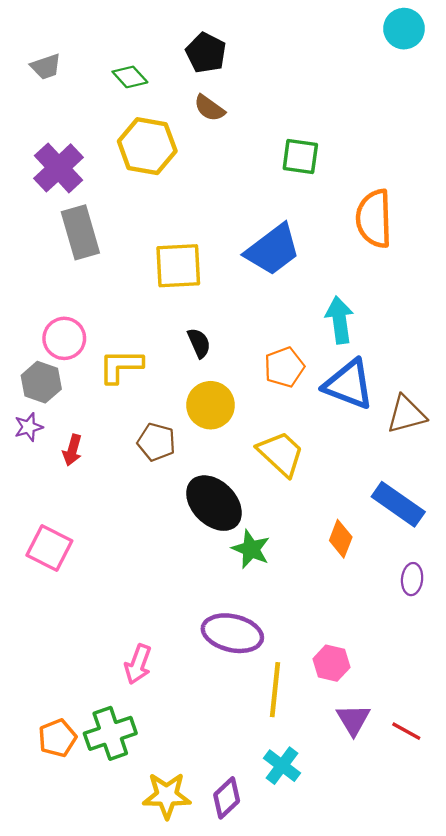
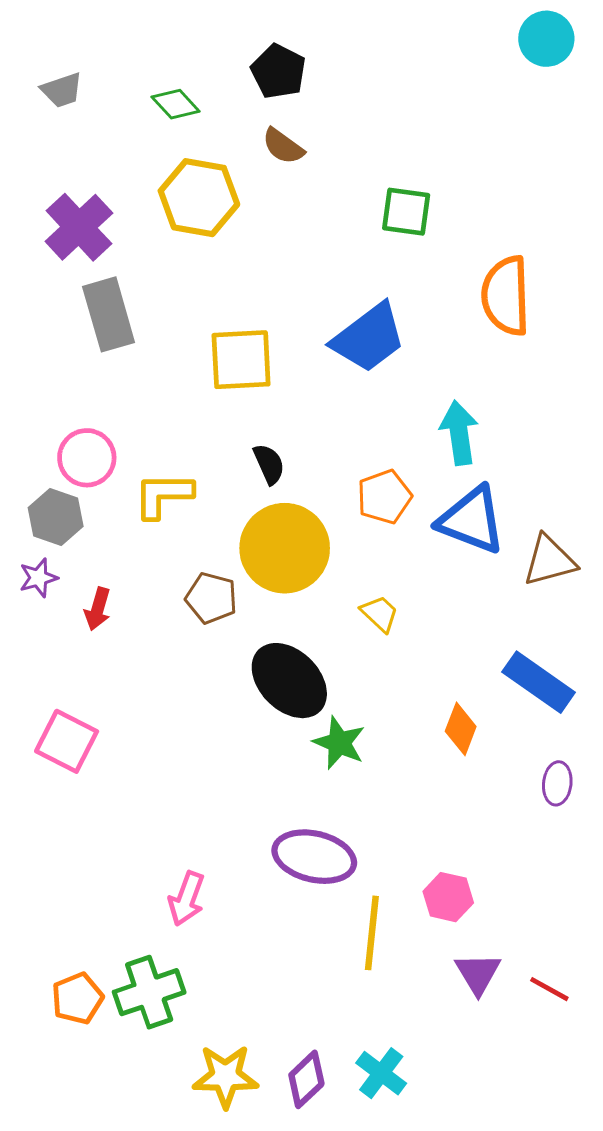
yellow circle: (211, 405) -> (285, 548), size x1.4
yellow trapezoid: (281, 454) -> (380, 614), size x0.6
cyan cross: (282, 766) -> (381, 1073), moved

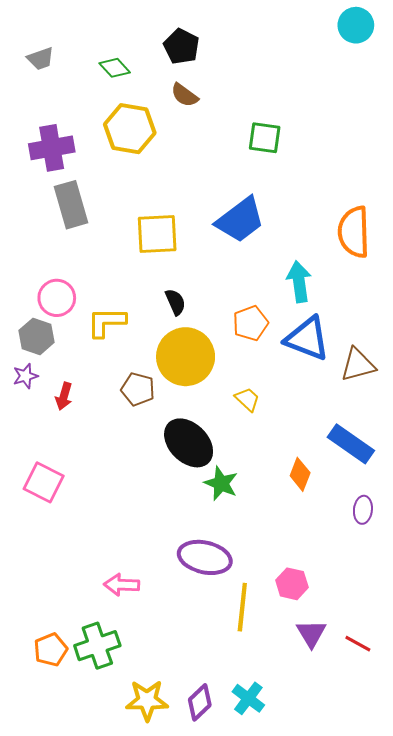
purple cross: (79, 227) -> (52, 148), turned 33
orange semicircle: (506, 296) -> (354, 232), moved
pink arrow: (186, 899) -> (122, 585), turned 72

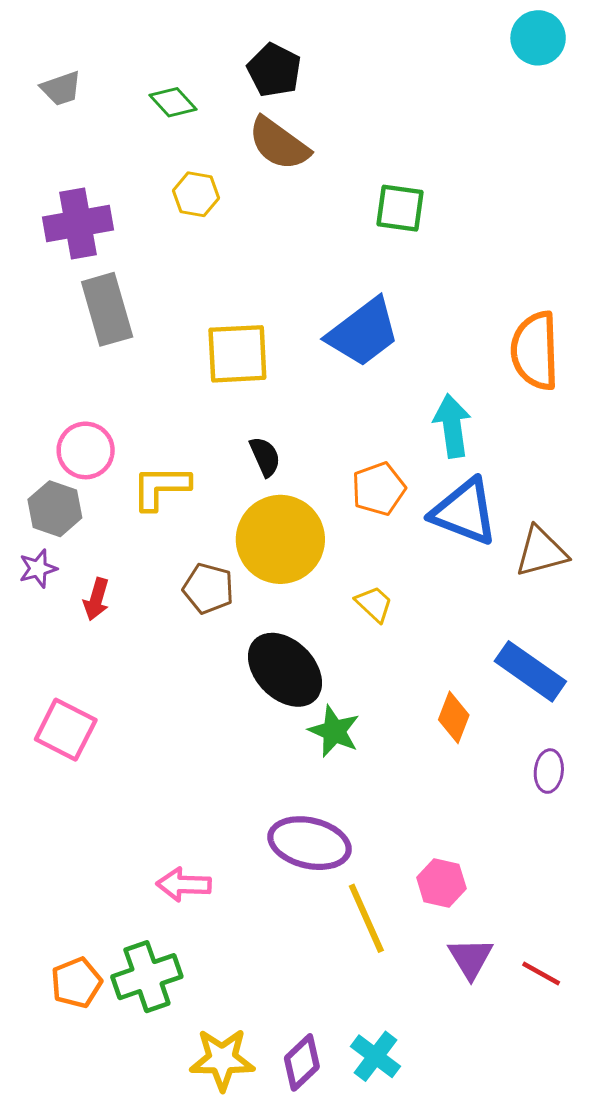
brown semicircle: (185, 95) -> (279, 144), size x1.5
yellow hexagon: (130, 129) -> (196, 194), size x0.6
yellow line: (242, 607) -> (366, 918), turned -30

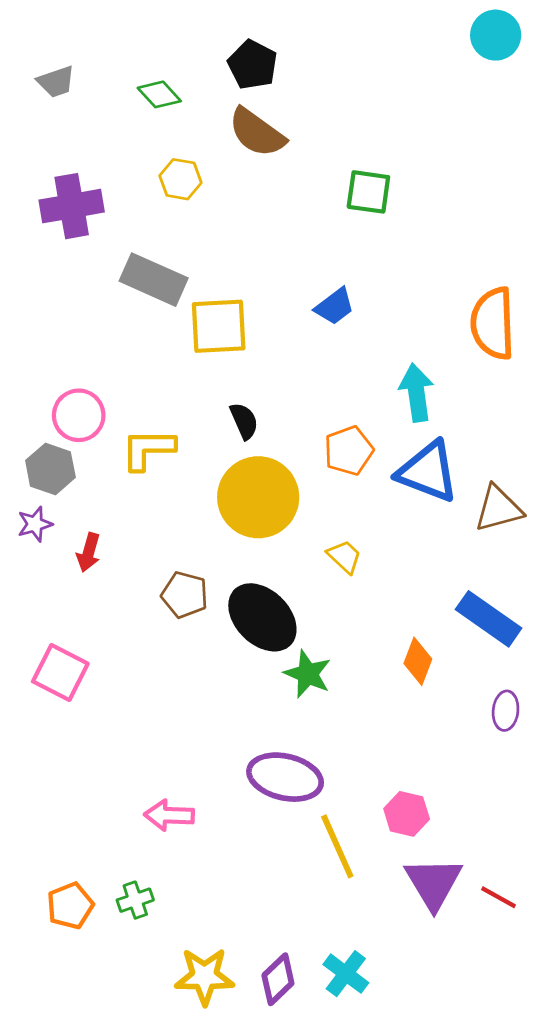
gray rectangle: (107, 309) -> (154, 280), moved, turned -50
blue trapezoid: (363, 332) -> (335, 306), size x0.6
brown pentagon: (208, 588) -> (185, 595), moved
purple triangle: (471, 958) -> (433, 883), size x1.4
green cross: (147, 977) -> (135, 900), size x0.6

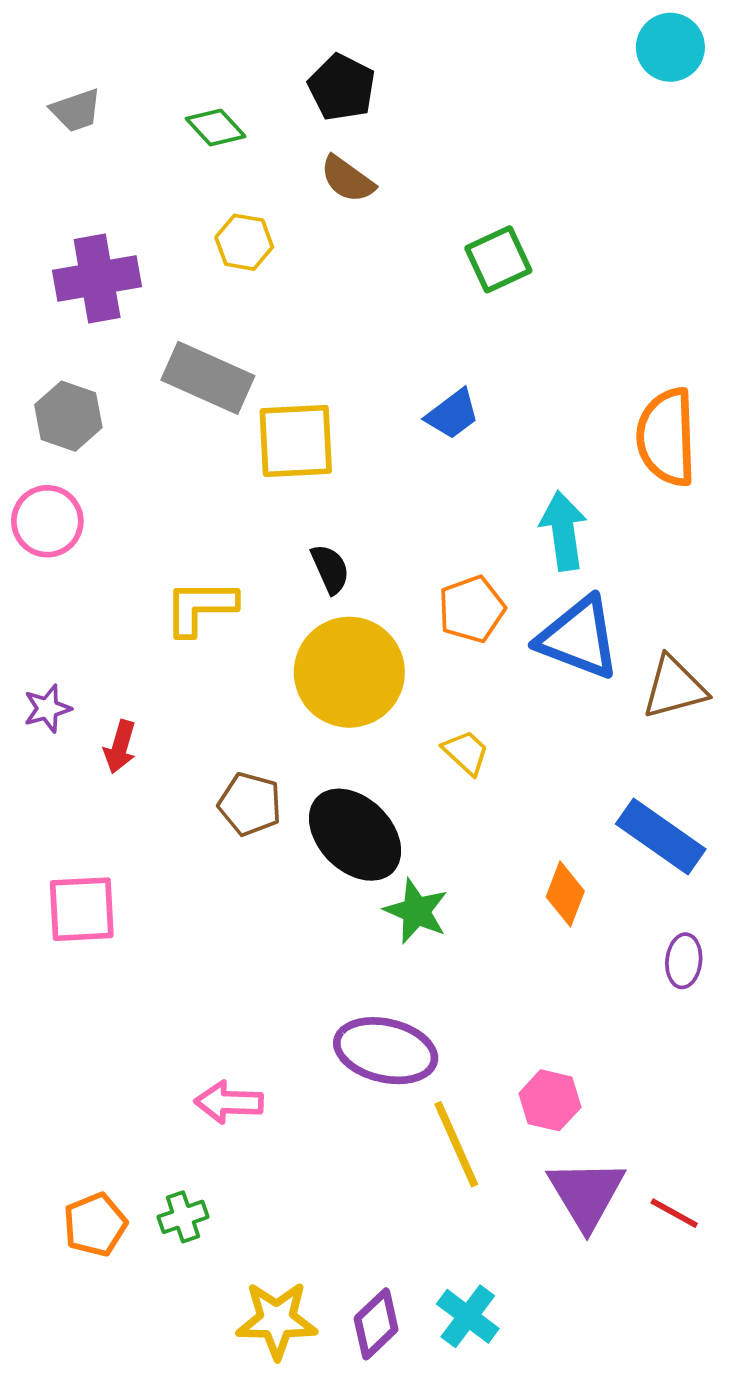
brown semicircle: (257, 133) -> (347, 179), size x0.7
green square: (368, 192) -> (498, 259), turned -33
pink circle: (79, 415) -> (47, 521), moved
gray hexagon: (50, 469) -> (68, 416), moved
pink square: (60, 673) -> (82, 909), turned -30

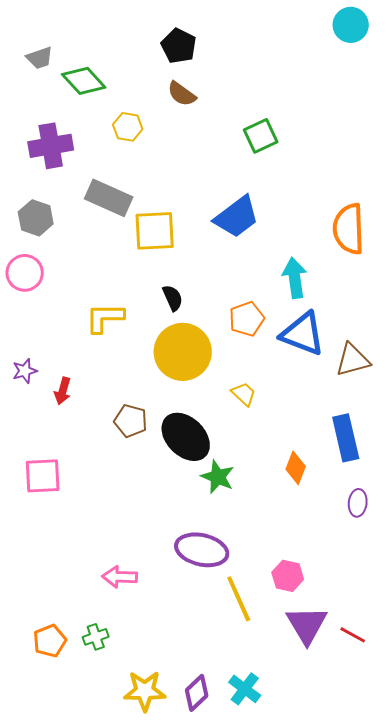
green diamond: (216, 128) -> (84, 81), moved, size x1.4
blue trapezoid: (453, 414) -> (237, 217), size x1.6
blue rectangle: (661, 837) -> (346, 438), turned 42

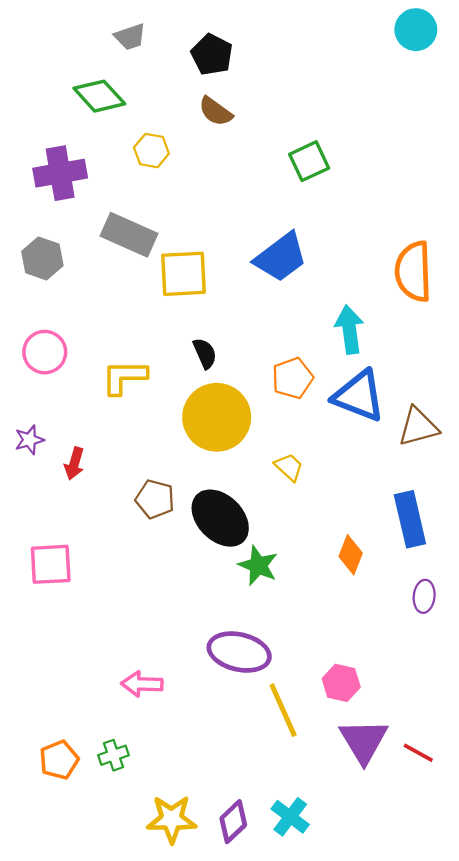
gray trapezoid: (40, 58) -> (130, 37), moved
pink circle: (25, 273) -> (45, 352), moved

